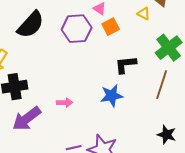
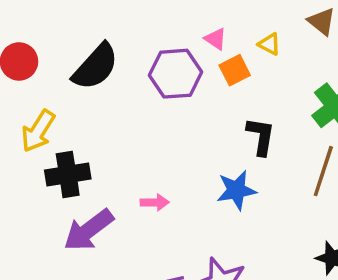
yellow triangle: (144, 14) -> (269, 44), moved
black L-shape: (126, 65) -> (261, 136), turned 105

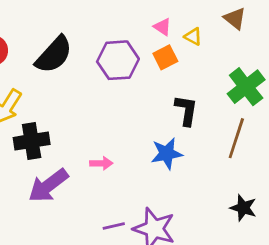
pink triangle: (216, 39) -> (163, 27), moved

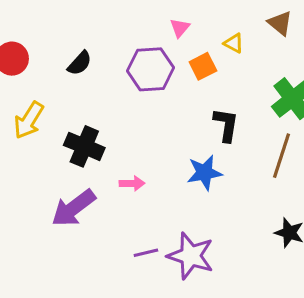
pink triangle: (163, 27) -> (180, 28), moved, turned 36
black semicircle: (54, 55) -> (80, 63), size x0.6
black cross: (32, 141) -> (84, 146), moved, turned 32

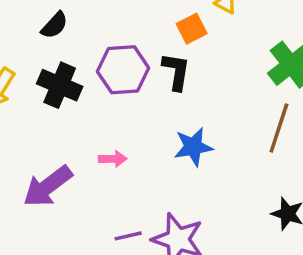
purple hexagon: (151, 69) -> (123, 70), moved
black L-shape: (226, 125) -> (176, 71), moved
black cross: (84, 146) -> (60, 85), moved

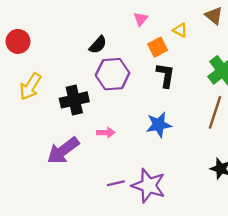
black semicircle: (54, 25) -> (98, 45), moved
black L-shape: (176, 71) -> (165, 75), moved
black cross: (60, 85) -> (74, 100), moved, turned -36

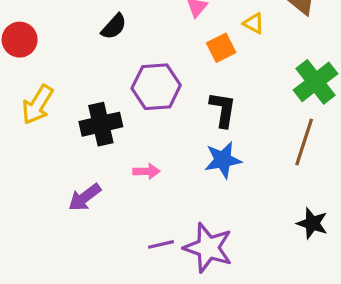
black semicircle: (98, 45) -> (114, 27), moved
black L-shape: (165, 75) -> (223, 110), moved
purple arrow: (63, 151) -> (85, 197), size x0.7

